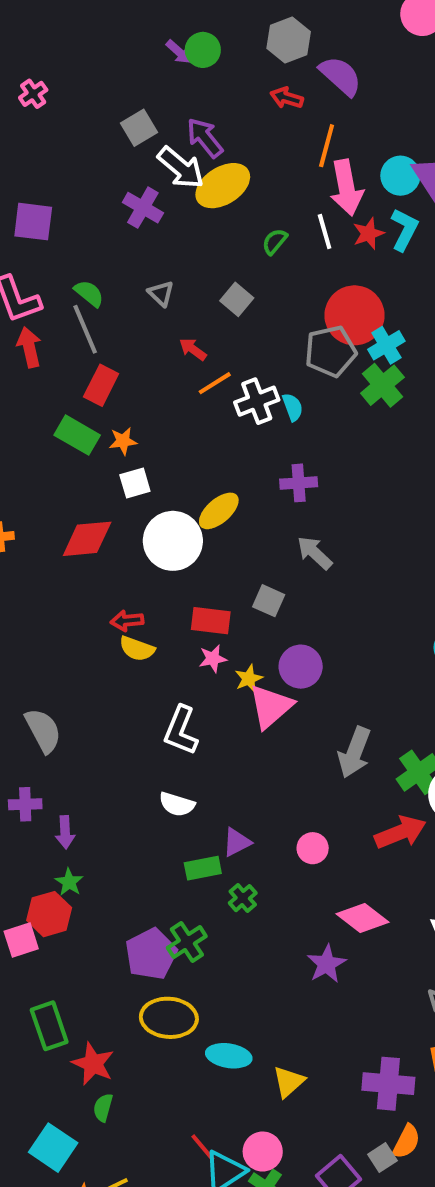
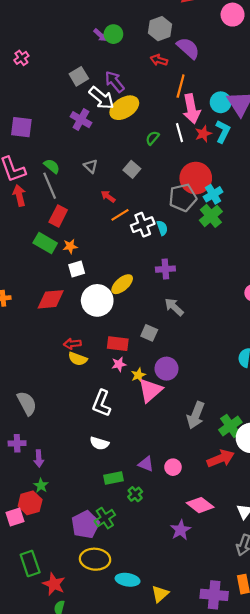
purple triangle: (237, 842) -> (146, 464), moved, turned 49

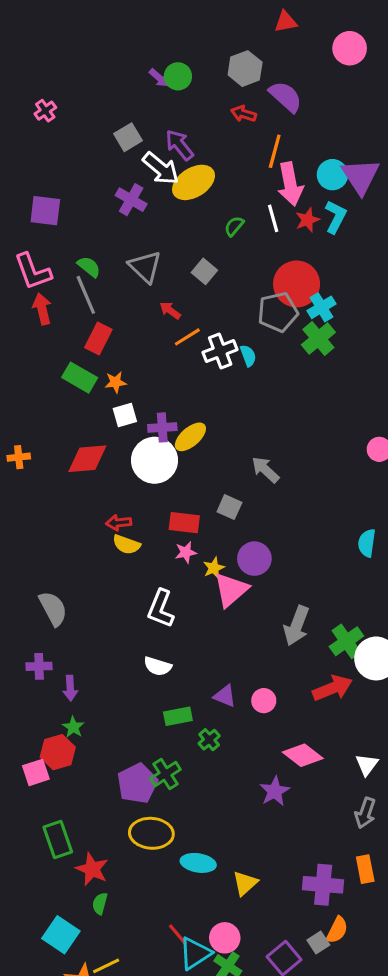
gray triangle: (91, 166) -> (145, 267), size x1.6
purple cross: (165, 269) -> (162, 427), moved

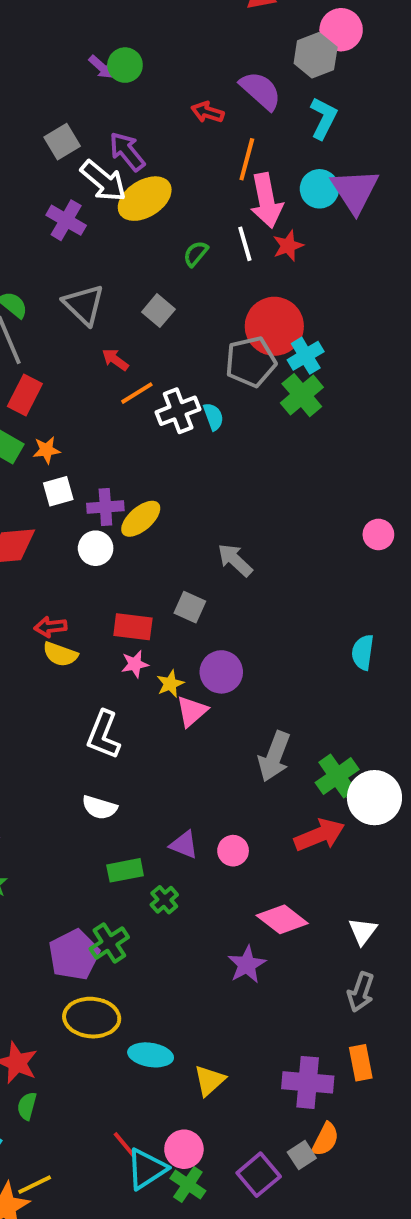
gray hexagon: (245, 69) -> (316, 55), moved
cyan L-shape: (336, 217) -> (323, 118), moved
white circle: (155, 460) -> (96, 548), size x0.6
pink triangle: (231, 590) -> (192, 711), size x0.7

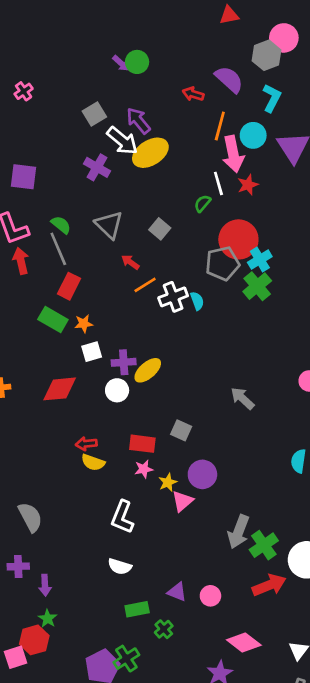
cyan circle: (319, 189) -> (253, 135), moved
green semicircle: (196, 254) -> (202, 203), moved
gray arrow: (235, 560) -> (242, 398), moved
green cross: (337, 776) -> (264, 545), moved

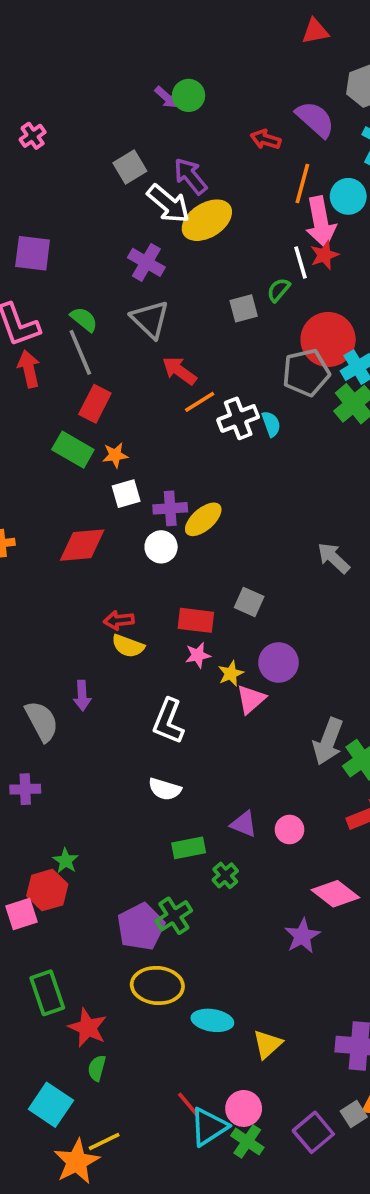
purple cross: (97, 167) -> (146, 262), moved
red star: (248, 185) -> (324, 255), moved
gray square: (160, 229) -> (244, 308), moved, turned 35
red arrow: (130, 262) -> (179, 371), size x1.4
purple arrow: (45, 585) -> (82, 696), moved

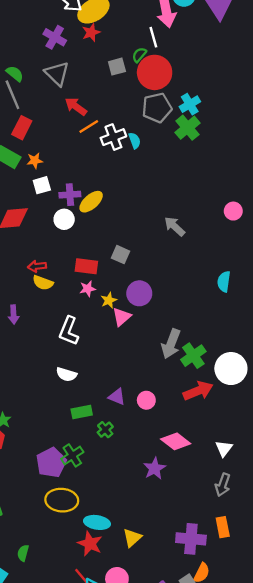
red star: (324, 255) -> (91, 32), moved
red circle: (328, 340) -> (155, 72), moved
red star: (88, 1028) -> (90, 544), moved

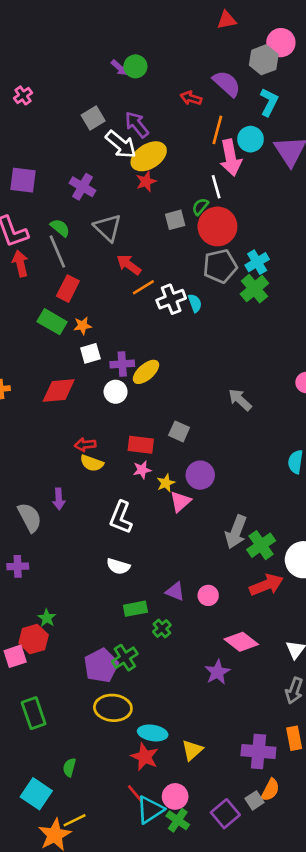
purple cross: (55, 37) -> (83, 187), moved

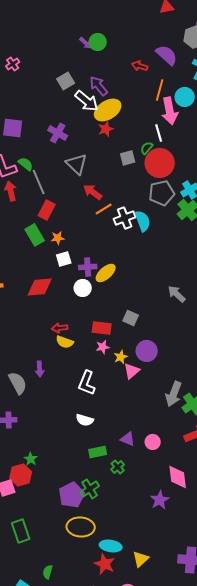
green semicircle: (60, 228) -> (26, 164), moved
cyan semicircle: (195, 303) -> (143, 221), size x1.5
green rectangle: (52, 322) -> (35, 235), turned 30
pink diamond: (241, 642) -> (178, 477), turned 45

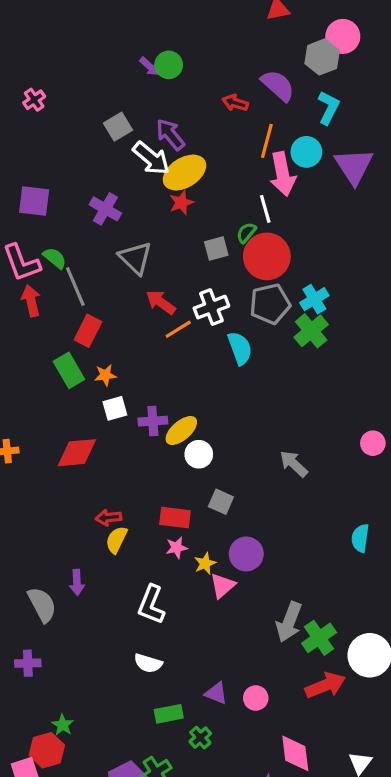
white cross: (125, 218) -> (211, 307), moved
white circle: (83, 288) -> (199, 454), moved
yellow semicircle: (65, 342) -> (116, 540), turned 96

